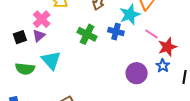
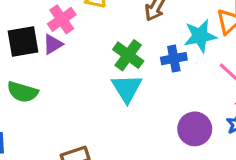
blue cross: (116, 32) -> (174, 59), turned -35
black square: (20, 37) -> (23, 41), size x1.5
cyan triangle: (51, 60) -> (127, 88), moved

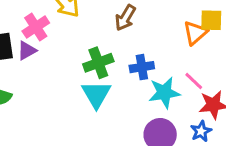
cyan star: (200, 36) -> (164, 93), moved
green cross: (128, 55) -> (98, 63), turned 32

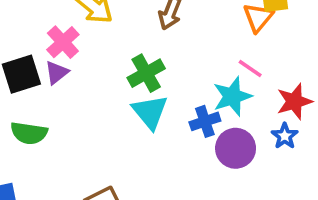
blue cross: (142, 67) -> (205, 121), moved
pink line: (194, 81) -> (250, 69), moved

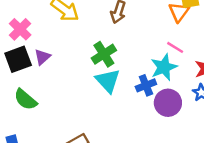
pink cross: (63, 42) -> (20, 29), moved
green semicircle: (29, 133) -> (25, 100), turned 35

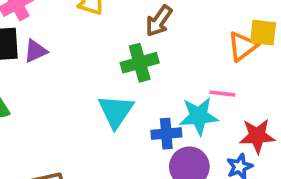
pink line: (175, 47) -> (222, 94), turned -42
green cross: (104, 54) -> (140, 63), moved

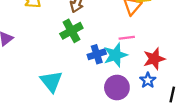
cyan triangle: (116, 111) -> (51, 81), moved
blue cross: (166, 134) -> (97, 54), moved

